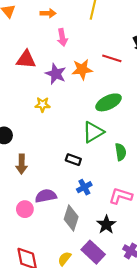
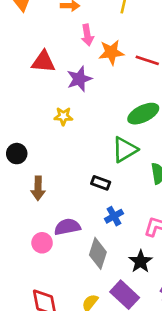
orange star: (82, 69) -> (111, 52), moved
purple star: (56, 74) -> (79, 79), turned 30

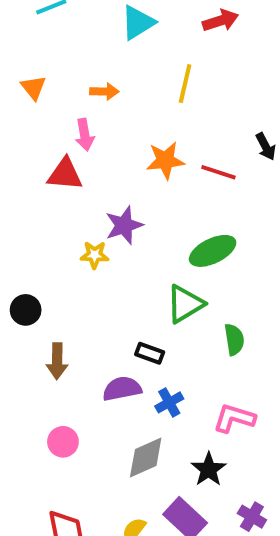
pink arrow: (87, 35) -> (85, 135), moved
purple star: (79, 79) -> (124, 225), moved
purple semicircle: (67, 227) -> (122, 389), moved
gray diamond: (98, 253) -> (146, 458), turned 48

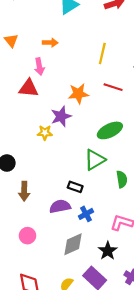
yellow line: (185, 84) -> (102, 54), moved
orange star: (165, 160) -> (78, 94), moved

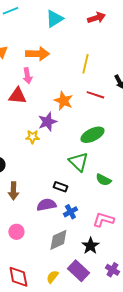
orange arrow: (50, 43) -> (37, 54), size x1.6
orange star: (78, 94) -> (63, 101), turned 30
green triangle: (95, 160) -> (78, 162), turned -45
green semicircle: (122, 179) -> (103, 180), turned 126

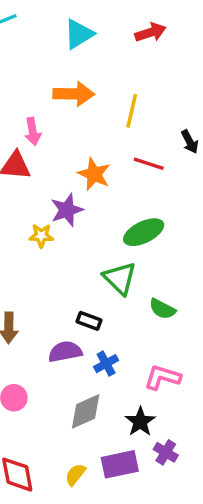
orange arrow: (37, 54) -> (74, 94), moved
purple cross: (112, 270) -> (166, 452), moved
purple rectangle: (78, 271) -> (120, 464), turned -55

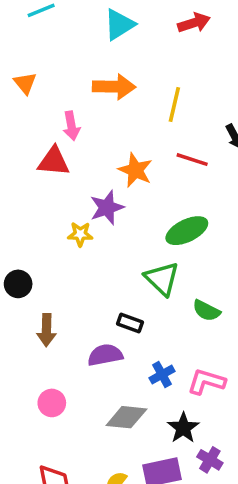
blue cross: (106, 364) -> (162, 375), moved
gray diamond: (86, 411) -> (126, 417), turned 30

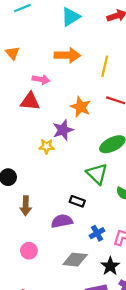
pink arrow: (71, 126) -> (41, 79), turned -70

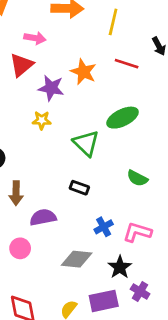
red triangle: (30, 101) -> (21, 65), turned -45
purple star: (63, 130) -> (51, 88), moved, turned 30
green triangle: (97, 174) -> (86, 143), moved
purple semicircle: (62, 221) -> (43, 217), moved

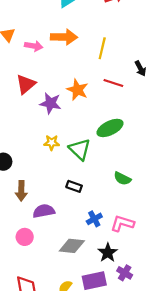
pink arrow: (35, 38) -> (34, 46), moved
yellow star: (42, 120) -> (52, 143), moved

